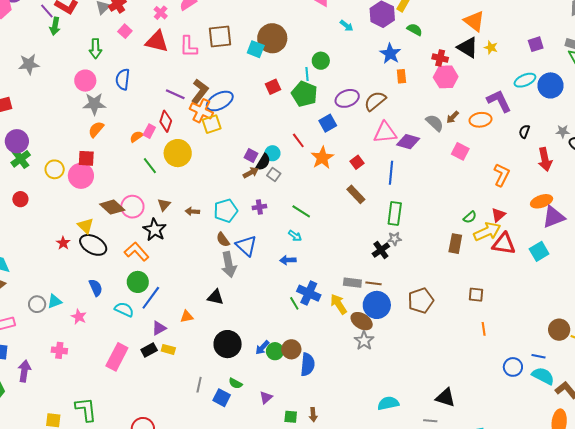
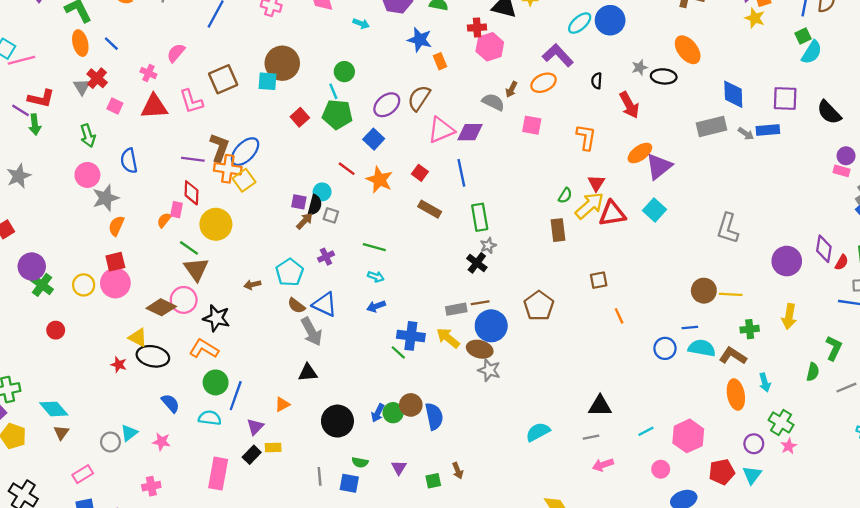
brown triangle: (164, 205) -> (196, 269), moved, size x1.6

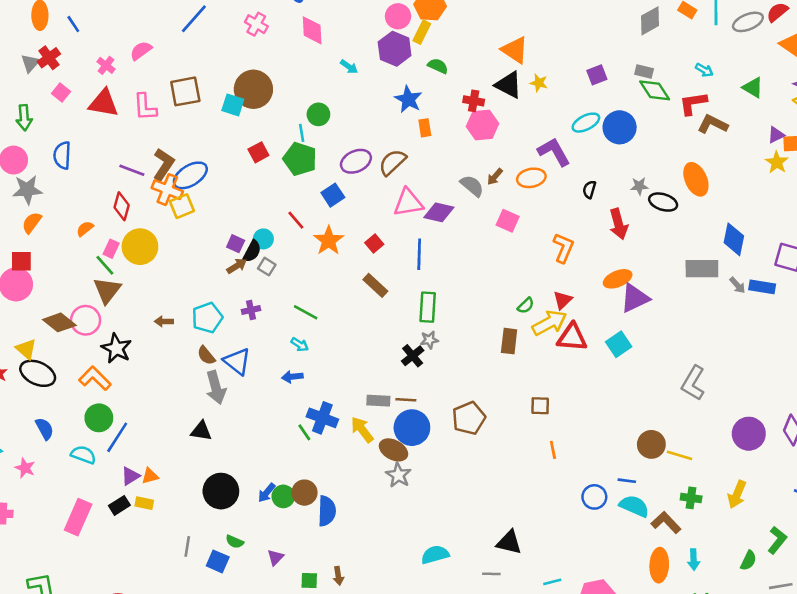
pink rectangle: (177, 210) -> (111, 249), moved
orange triangle: (282, 404) -> (150, 476), moved

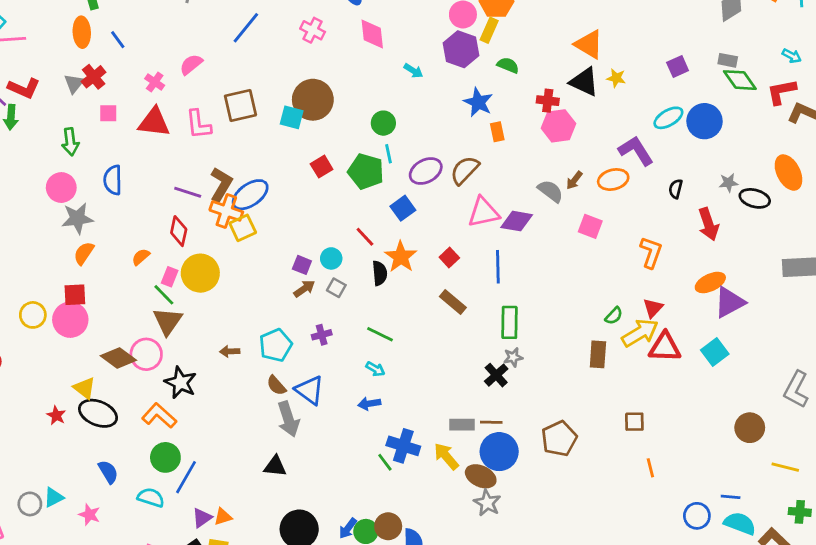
pink square: (61, 93) -> (108, 113), turned -36
cyan line: (302, 133) -> (388, 154), moved
black semicircle: (252, 251) -> (380, 273), moved, turned -30
brown circle: (651, 444) -> (750, 428), moved

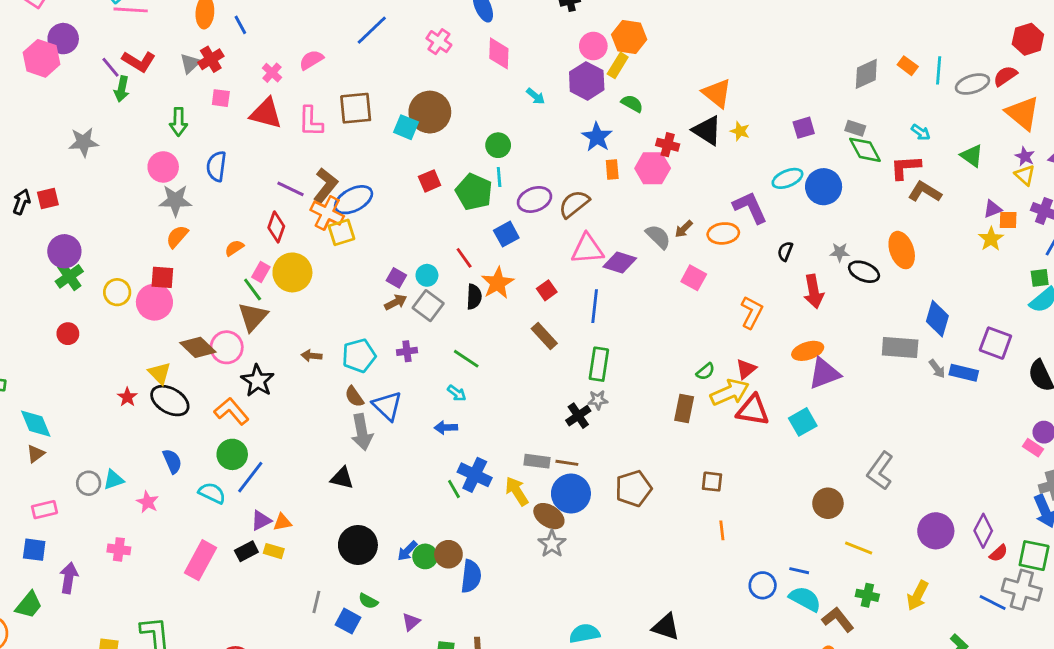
pink hexagon: (558, 126) -> (653, 168), moved
gray square: (336, 288) -> (428, 306), size x1.5

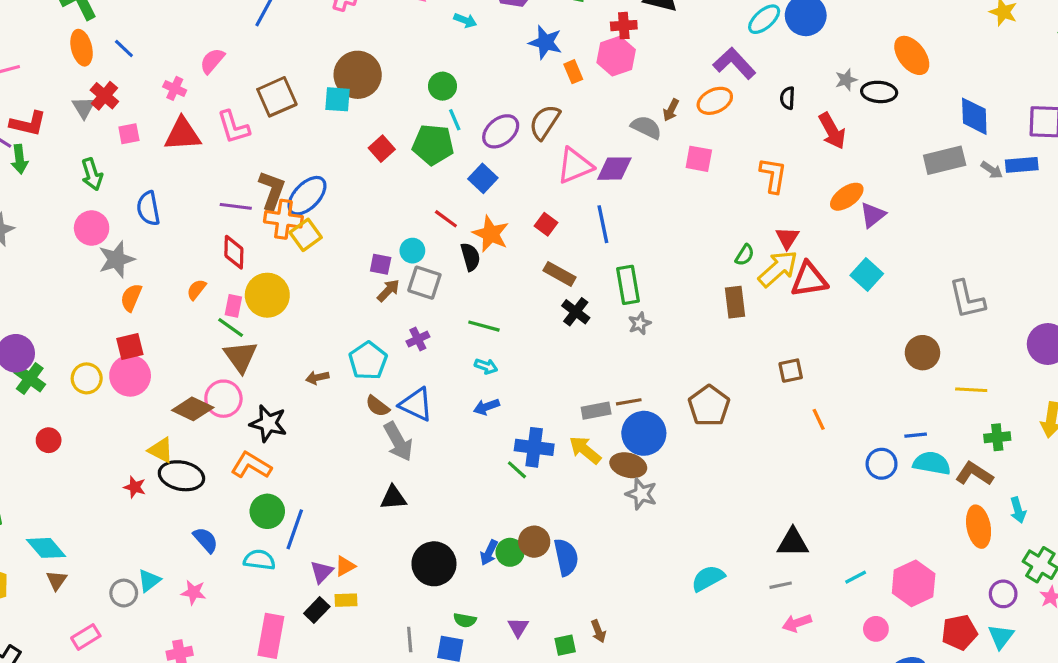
purple triangle: (824, 373) -> (873, 215), size x0.7
black cross: (578, 416) -> (576, 312), moved
gray L-shape: (880, 471) -> (967, 299), turned -30

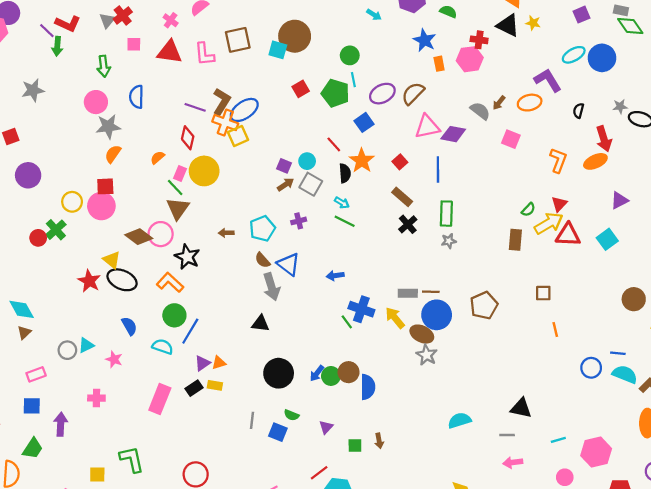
orange ellipse: (847, 197) -> (595, 161), moved
cyan arrow: (486, 366) -> (342, 203), moved
green cross: (30, 378) -> (56, 230), moved
red star: (135, 487) -> (89, 281), size x1.5

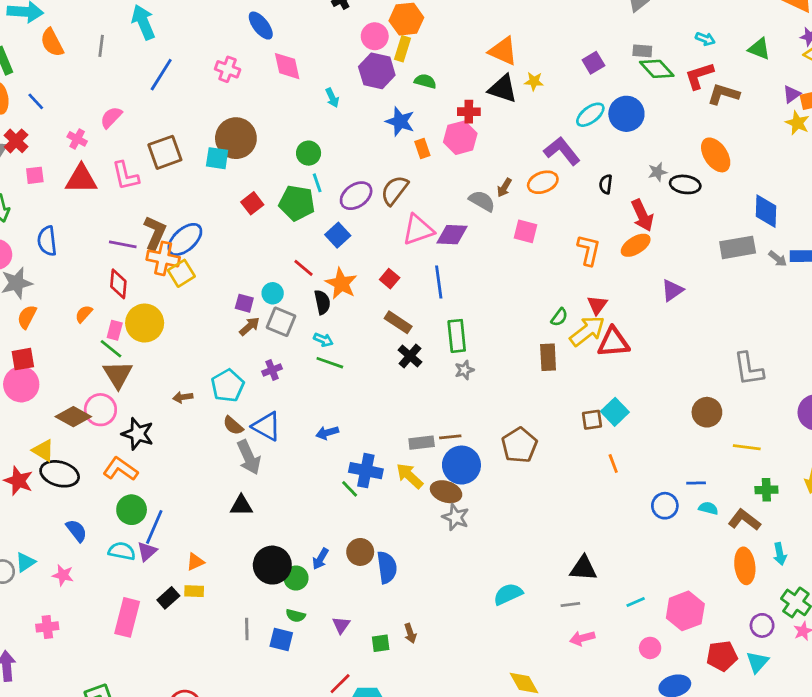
cyan arrow: (374, 15) -> (332, 98), turned 40
cyan square: (607, 239) -> (615, 412), moved
purple triangle: (202, 363) -> (147, 551), moved
cyan semicircle: (625, 374) -> (708, 508), size x0.6
green circle: (331, 376) -> (296, 578), moved

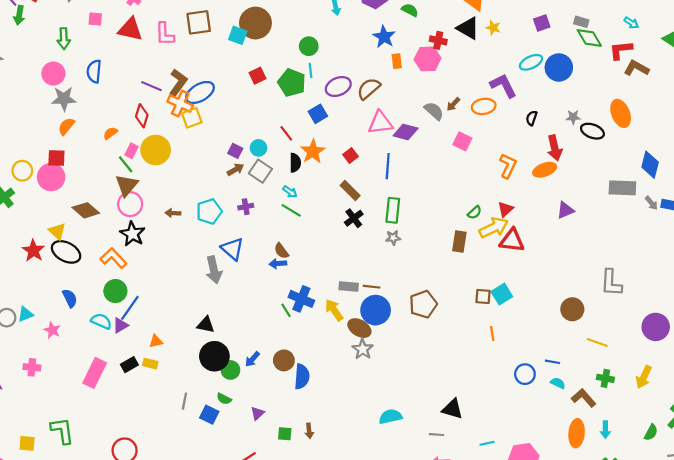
pink circle: (100, 410) -> (130, 204), moved
brown semicircle: (233, 426) -> (281, 251), moved
black triangle: (241, 506) -> (206, 325), moved

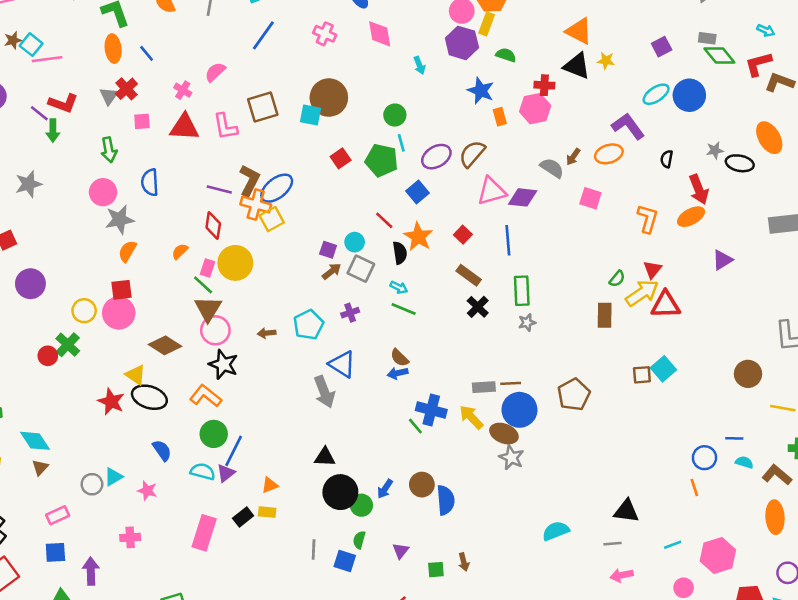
orange line: (492, 333) -> (694, 488), moved
green semicircle: (224, 399) -> (359, 540), turned 88

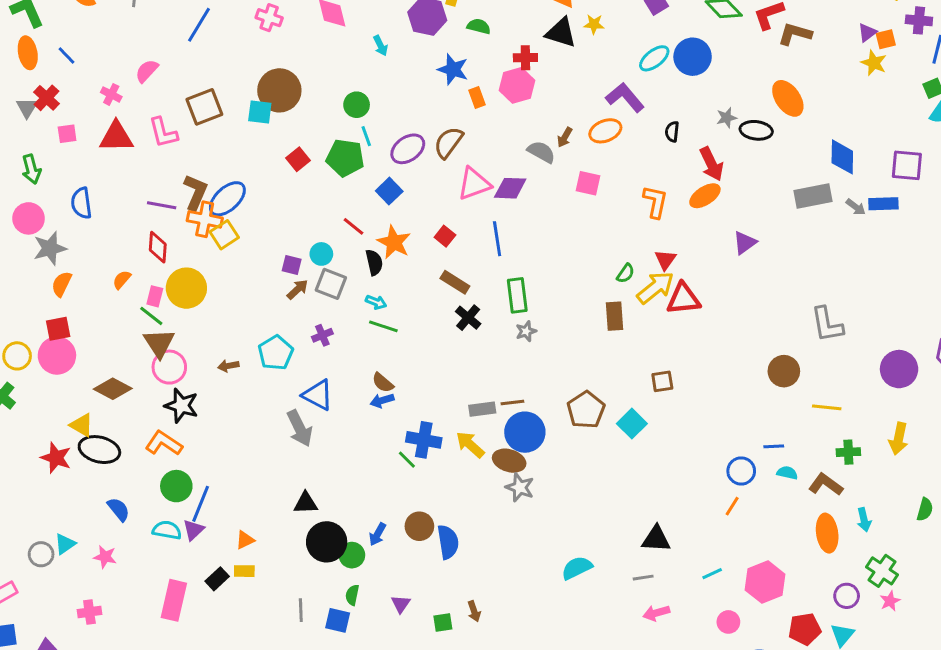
cyan square: (663, 369) -> (632, 424), moved
orange line: (694, 488) -> (732, 506), turned 54

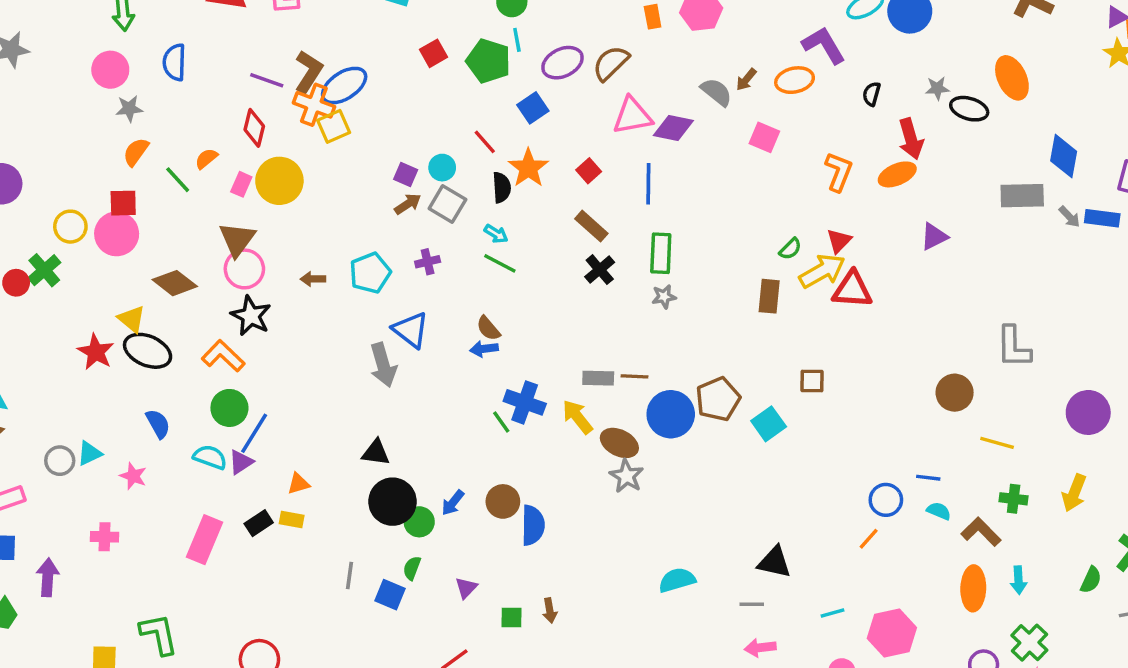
gray star: (50, 248) -> (129, 108), size x0.7
green line: (151, 316) -> (178, 180), moved
blue circle: (525, 432) -> (671, 414), moved

